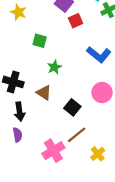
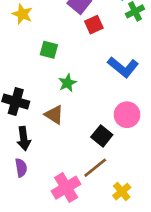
black square: (72, 107) -> (102, 136), moved

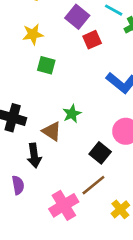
yellow star: (22, 14) -> (33, 34), moved, turned -30
green star: (67, 83) -> (72, 114), moved
black arrow: (24, 139) -> (34, 156), moved

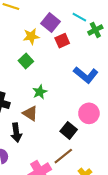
yellow star: (33, 34) -> (31, 36), moved
green square: (46, 65) -> (26, 61), turned 32
green star: (72, 114) -> (40, 92), moved

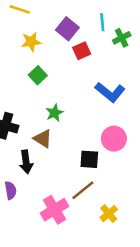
cyan line: (79, 17) -> (102, 22), turned 56
yellow star: (31, 36) -> (31, 42), moved
black square: (69, 130) -> (89, 159), turned -35

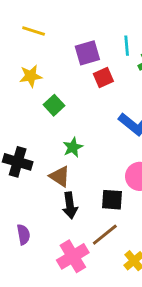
purple square: (67, 29) -> (87, 53), turned 35
yellow star: (31, 42) -> (31, 76), moved
black arrow: (26, 162) -> (70, 205), moved

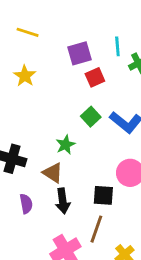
yellow star: (31, 76) -> (25, 76), turned -30
green square: (54, 105) -> (91, 117), moved
purple semicircle: (23, 235) -> (26, 204), moved
brown line: (105, 235) -> (96, 229), turned -32

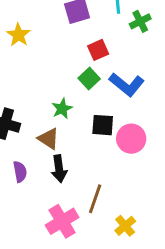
red square: (95, 77) -> (98, 50), moved
black square: (103, 195) -> (103, 125), moved

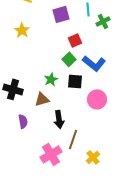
black square: (103, 125) -> (75, 81), moved
brown triangle: (49, 139) -> (42, 99), turned -49
black arrow: (59, 169) -> (59, 119), moved

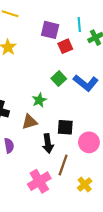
purple square: (61, 14) -> (50, 30), turned 30
red square: (75, 40) -> (65, 46), moved
black square: (75, 81) -> (65, 127), moved
pink circle: (97, 99) -> (89, 142), moved

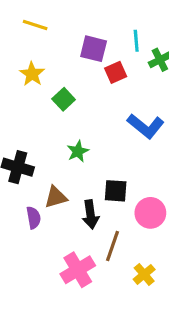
green square: (59, 79) -> (64, 99), moved
brown triangle: (30, 122) -> (56, 197), moved

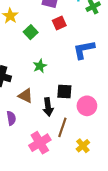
red square: (116, 72) -> (59, 23), moved
blue L-shape: (146, 126) -> (84, 50), turned 130
brown triangle: (56, 197) -> (26, 96), turned 42
purple semicircle: (34, 218) -> (11, 118), moved

